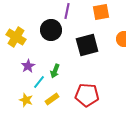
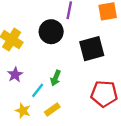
purple star: (28, 66) -> (15, 75), moved
red pentagon: (87, 95) -> (104, 94), moved

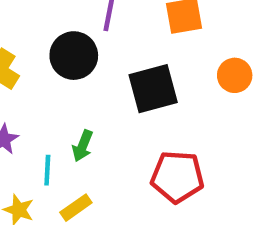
cyan line: (38, 90) -> (47, 170), turned -35

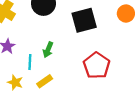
red pentagon: (177, 177) -> (97, 65), turned 30

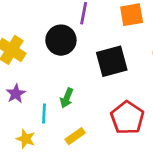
yellow rectangle: (45, 81) -> (75, 136), moved

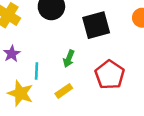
green arrow: (67, 98) -> (69, 59), moved
yellow star: (26, 139) -> (20, 93), size x1.5

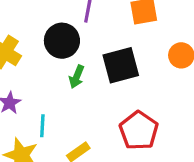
green arrow: (69, 59) -> (77, 77), moved

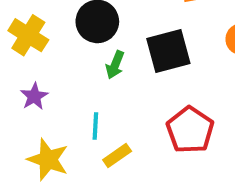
cyan line: (42, 126) -> (95, 126), moved

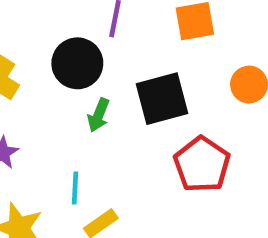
red pentagon: (190, 130) -> (202, 164), moved

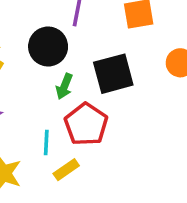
red pentagon: (202, 164) -> (86, 124), moved

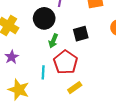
black square: (113, 74) -> (81, 34), size x0.7
yellow rectangle: (66, 170) -> (75, 88), moved

